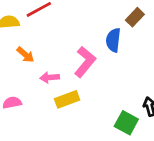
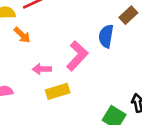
orange arrow: (25, 55) -> (22, 35), moved

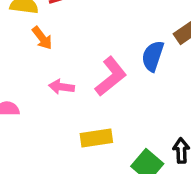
yellow rectangle: (58, 91) -> (96, 138), moved

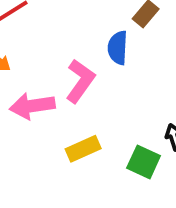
pink arrow: (61, 87) -> (32, 106), size x1.6

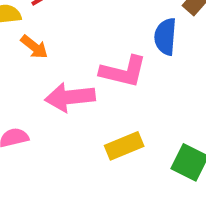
pink L-shape: (80, 81) -> (123, 72), turned 66

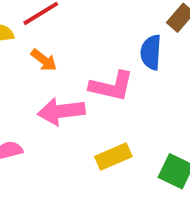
orange arrow: (34, 47) -> (44, 60), moved

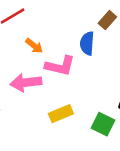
orange arrow: (44, 60) -> (34, 46), moved

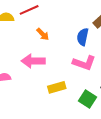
pink L-shape: (60, 66) -> (84, 63), moved

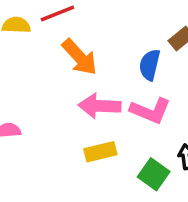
orange arrow: (43, 34) -> (80, 57), size x1.6
pink arrow: (33, 61) -> (100, 106), moved

